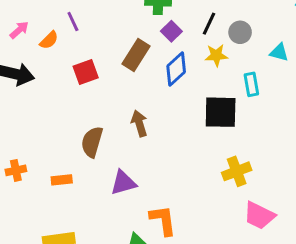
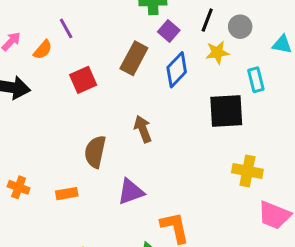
orange cross: (16, 170) -> (19, 187), turned 36
yellow cross: (237, 171) -> (247, 171), turned 36

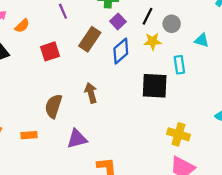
purple line: (66, 28) -> (63, 11), moved
yellow cross: (247, 171) -> (179, 134), moved

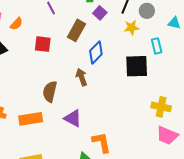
red square: (50, 51) -> (43, 44), turned 30
blue diamond: (121, 51) -> (96, 52), moved
orange rectangle: (29, 135) -> (31, 119), size x1.6
purple triangle: (77, 139) -> (73, 118), turned 48

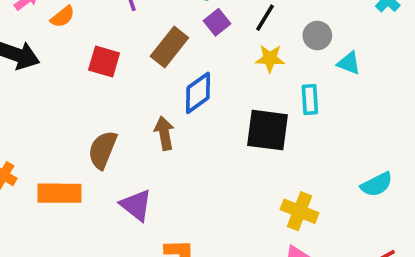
gray circle: (147, 11) -> (317, 35), moved

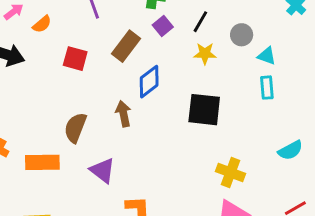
cyan rectangle: (310, 99) -> (267, 88), moved

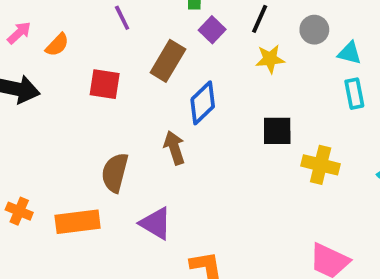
black square: (204, 110) -> (277, 131), size x0.7
yellow cross: (231, 172) -> (321, 165), moved

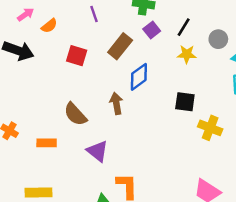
brown semicircle: (115, 173) -> (75, 114), turned -65
orange rectangle: (78, 222) -> (47, 143), size x0.7

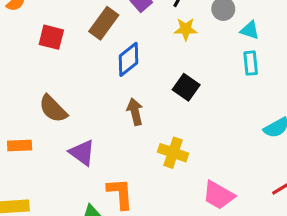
black square: (185, 102) -> (186, 87), turned 30
brown arrow: (116, 103) -> (135, 112), moved
yellow cross: (210, 128) -> (173, 153), moved

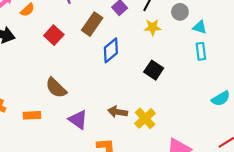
red square: (51, 37) -> (54, 35), turned 30
brown arrow: (135, 112) -> (118, 112), moved, turned -66
yellow cross: (173, 153) -> (145, 118), turned 30

